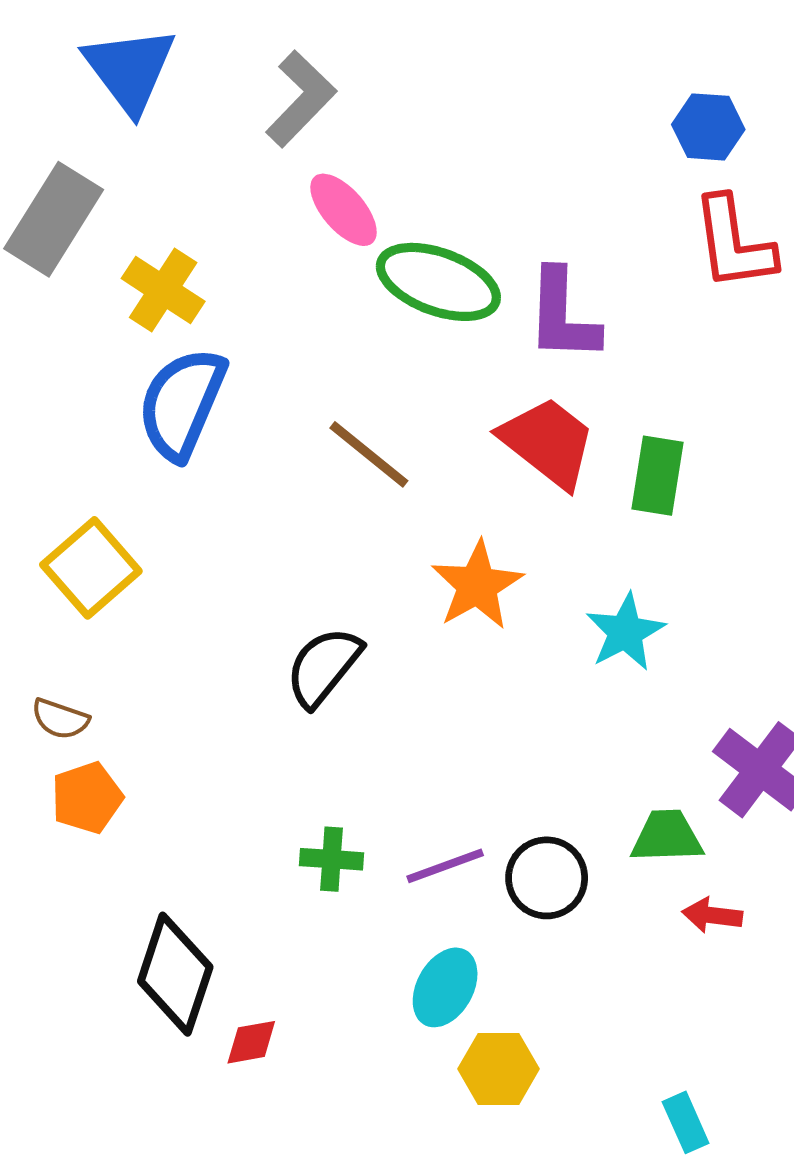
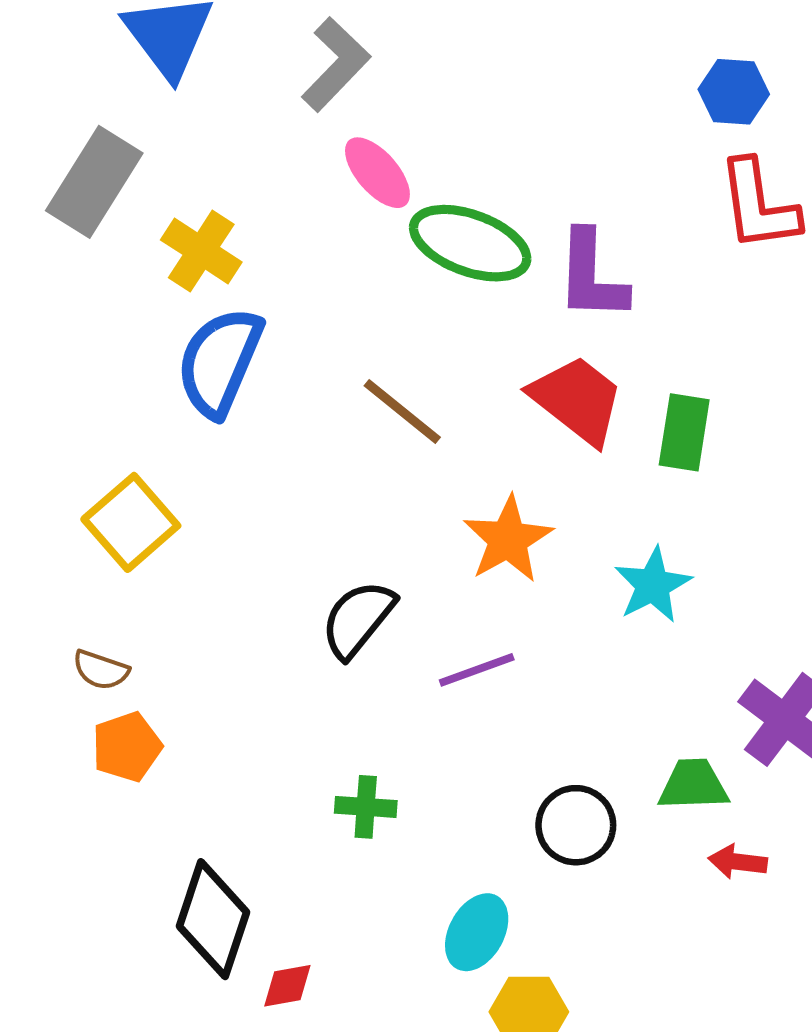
purple line: (445, 866) -> (477, 670), moved

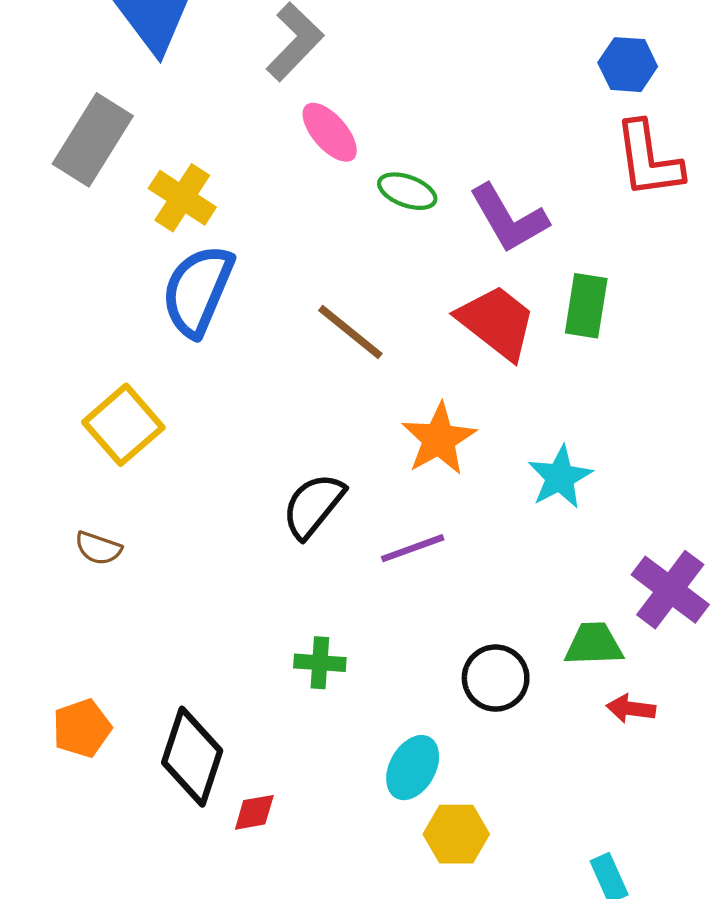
green ellipse: (470, 243) -> (407, 191), size x0.6
purple L-shape: (592, 276) -> (509, 218), turned -32
green rectangle: (684, 432) -> (586, 306), moved
orange pentagon: (127, 747) -> (82, 728), moved

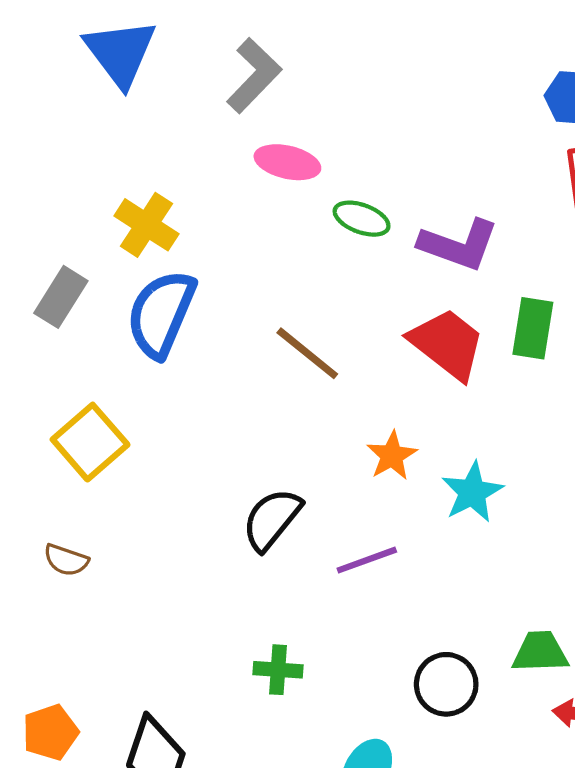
pink ellipse: (330, 132) -> (287, 162), turned -36
gray rectangle: (93, 140) -> (61, 297), moved, size x0.7
purple L-shape: (509, 218) -> (459, 245), turned -40
orange star: (439, 439) -> (392, 456), size x0.7
cyan star: (560, 477) -> (472, 492), moved

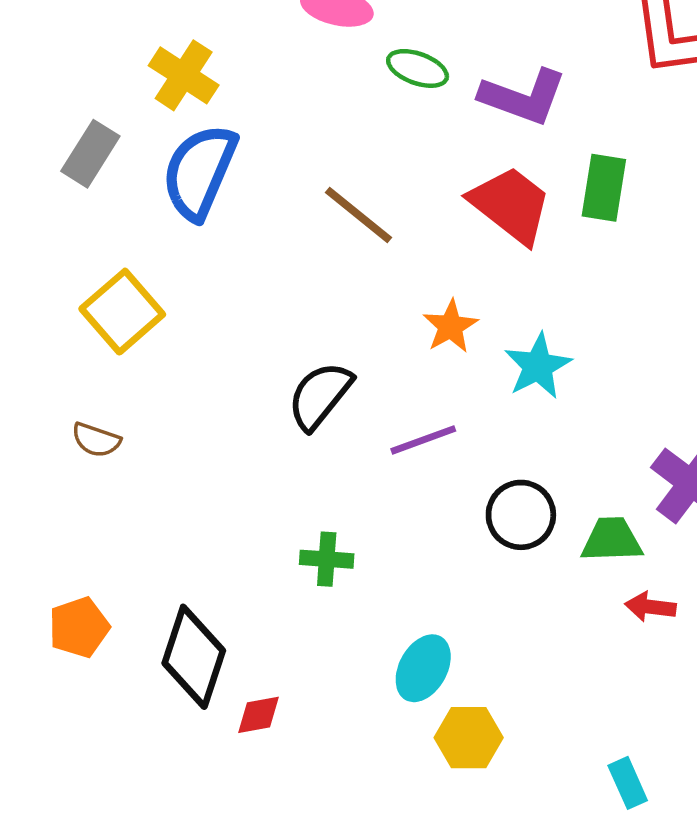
black circle: (446, 684) -> (521, 515), moved

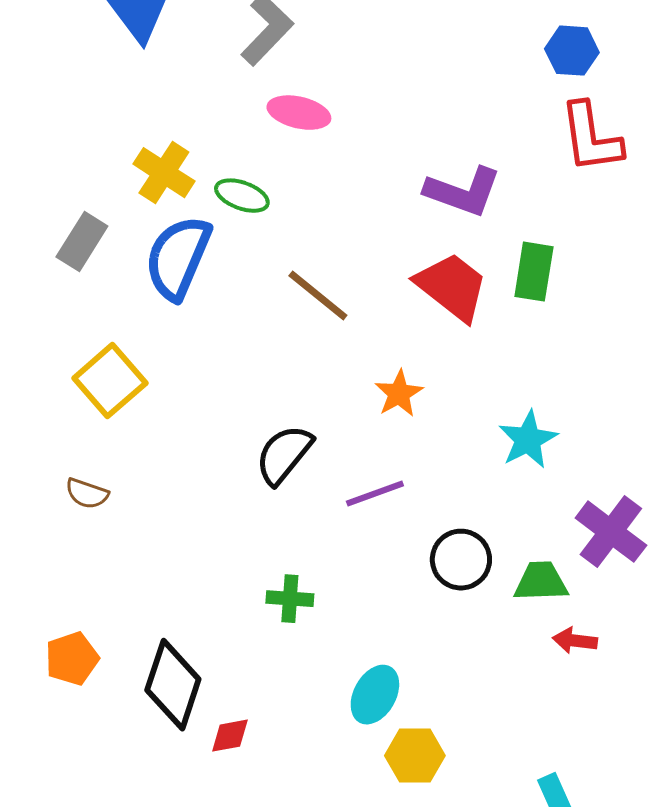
green ellipse: (418, 68) -> (242, 196), moved
cyan star: (538, 366) -> (528, 440), moved

